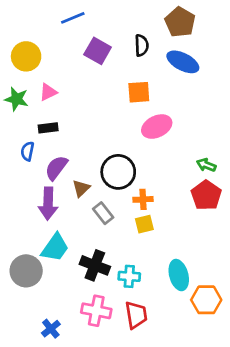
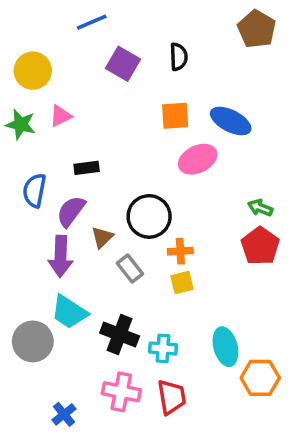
brown pentagon: (180, 22) -> (257, 29), moved
blue ellipse: (183, 62) -> (231, 121), moved
black rectangle: (48, 128) -> (87, 168), moved
blue semicircle: (27, 151) -> (35, 190), size x1.4
cyan trapezoid: (55, 248) -> (69, 312), turned 88

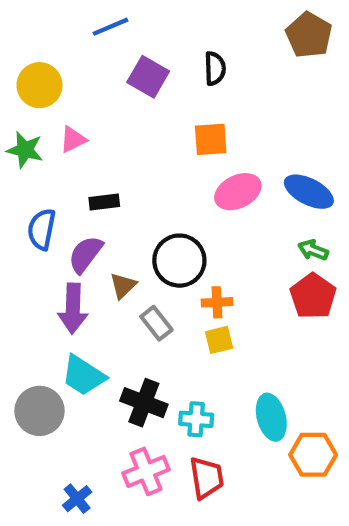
blue ellipse: (231, 121) -> (309, 192), moved
pink cross: (121, 392) -> (146, 471), turned -33

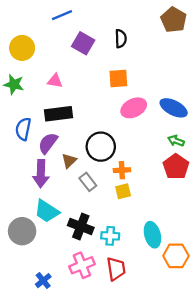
pink triangle: (73, 139) -> (55, 81), moved, turned 35
black rectangle: (104, 202) -> (58, 114), size x1.6

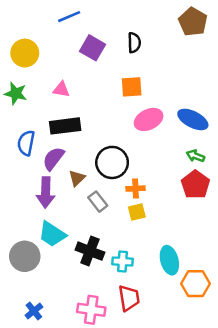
pink cross: (82, 265) -> (91, 310), moved, turned 30
blue cross: (43, 281) -> (34, 311), moved

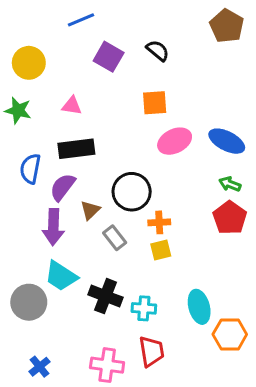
black semicircle: (134, 43) -> (158, 51), turned -48

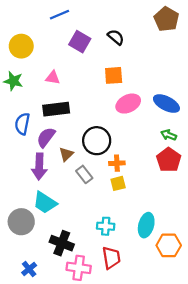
black cross: (106, 296) -> (62, 243), moved
cyan ellipse: (199, 307) -> (146, 225), turned 30

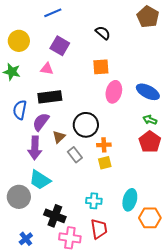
purple square: (80, 42) -> (60, 46), moved
pink ellipse: (128, 104) -> (114, 92), turned -50

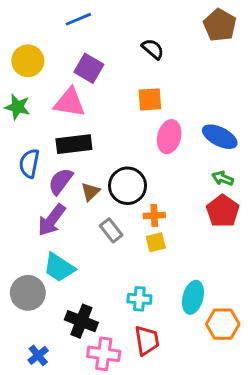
pink triangle: (47, 69) -> (69, 102), size x1.6
brown triangle: (59, 137) -> (90, 192), moved
purple arrow: (35, 148) -> (52, 220), turned 35

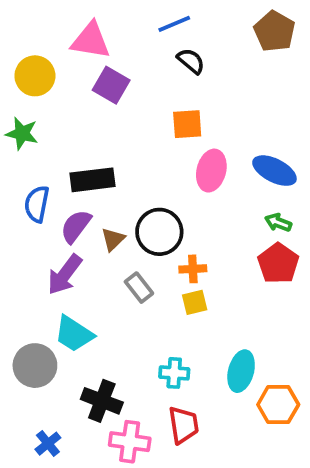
blue line: (78, 19) -> (174, 24), moved
pink triangle: (69, 102) -> (91, 41), moved

